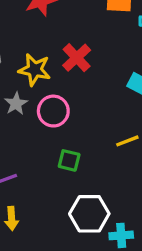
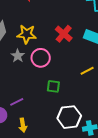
red cross: (77, 58) -> (64, 34), moved

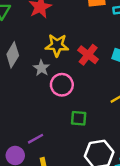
yellow star: (27, 34) -> (57, 45), moved
gray star: (18, 56) -> (41, 68), moved

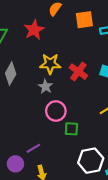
gray star: (41, 68) -> (45, 87), moved
pink circle: (62, 85) -> (56, 111), moved

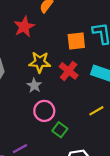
orange square: (84, 20) -> (76, 41), moved
green square: (71, 129) -> (60, 130), turned 32

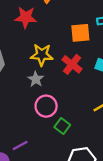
red star: (24, 27) -> (26, 17), turned 30

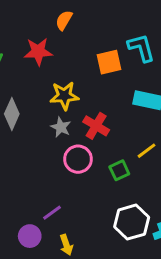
red cross: (72, 64) -> (96, 126), moved
green square: (62, 126) -> (119, 170), moved, turned 35

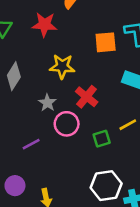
gray star: (61, 127) -> (47, 103), moved
purple line: (52, 213) -> (31, 144), moved

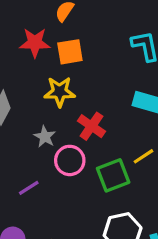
orange square: (106, 42) -> (70, 52), moved
green square: (102, 139) -> (113, 175), size x1.5

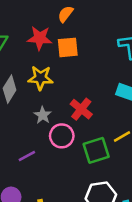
yellow star: (60, 92) -> (41, 78), moved

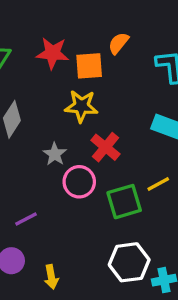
orange semicircle: (66, 14) -> (118, 43), moved
yellow star: (41, 78) -> (81, 106), moved
purple line: (27, 156) -> (26, 219), moved

